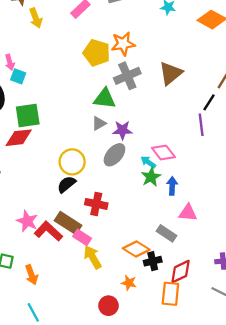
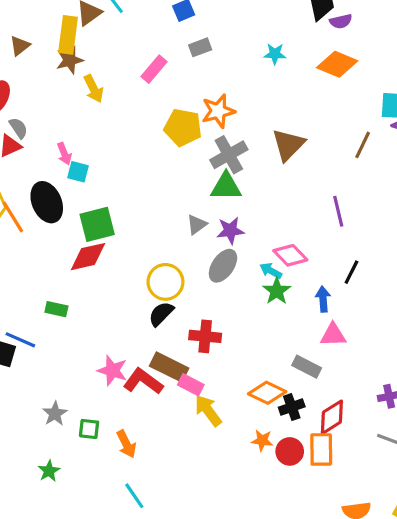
green triangle: (105, 99) -> (226, 186), moved
black line: (209, 102) -> (351, 272), moved
blue arrow: (172, 186) -> (323, 299), moved
red circle: (108, 306) -> (290, 451), moved

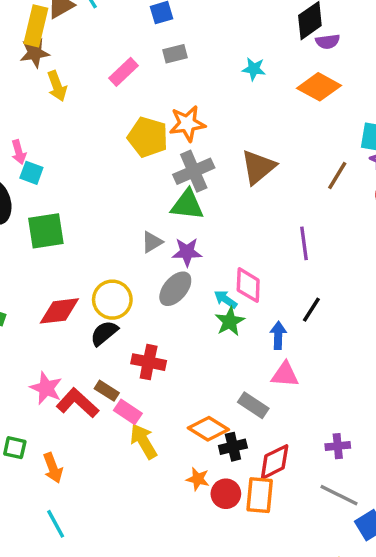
pink diamond: (290, 255) -> (248, 285), turned 40
red diamond: (88, 257) -> (59, 311), moved
brown rectangle: (169, 367) -> (107, 391), size x0.6

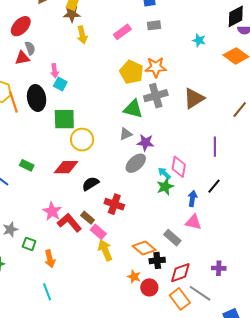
green triangle: (187, 205) -> (133, 109), moved
yellow circle: (112, 300) -> (82, 140), moved
orange rectangle: (260, 495) -> (180, 299), moved, turned -50
gray line: (339, 495) -> (200, 293), moved

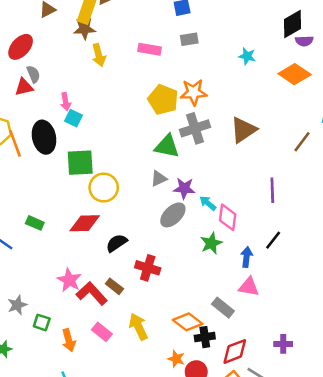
pink rectangle: (122, 32) -> (150, 49), turned 48
cyan arrow: (164, 173) -> (208, 203), moved
pink rectangle: (98, 232) -> (102, 332), moved

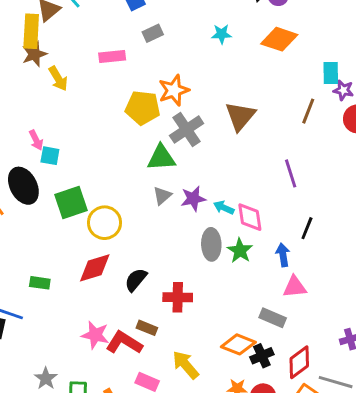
gray ellipse: (173, 215) -> (211, 244), moved, turned -32

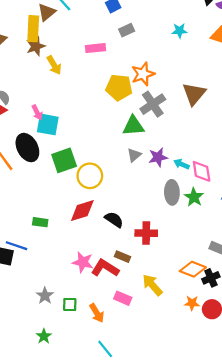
cyan square: (50, 156) -> (48, 124), size x1.5
black semicircle: (136, 280) -> (114, 220), turned 84

